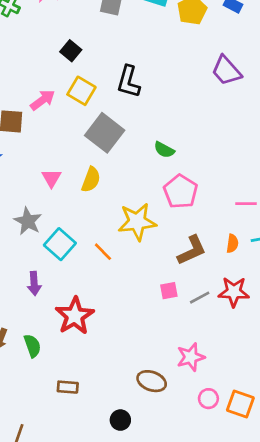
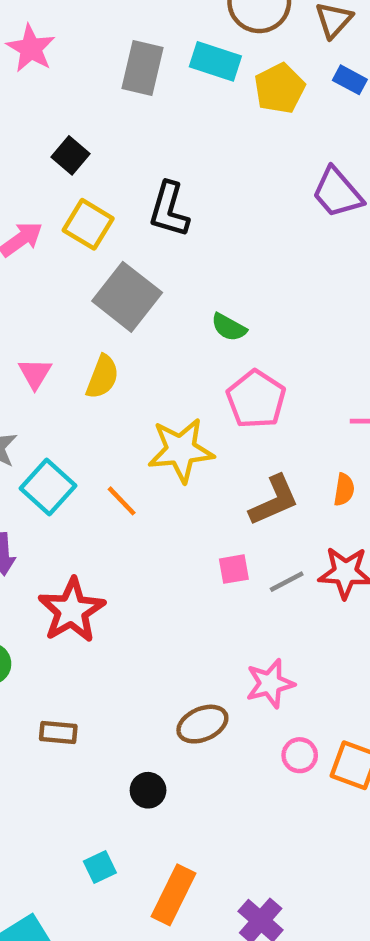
brown ellipse: (152, 381) -> (202, 724), turned -44

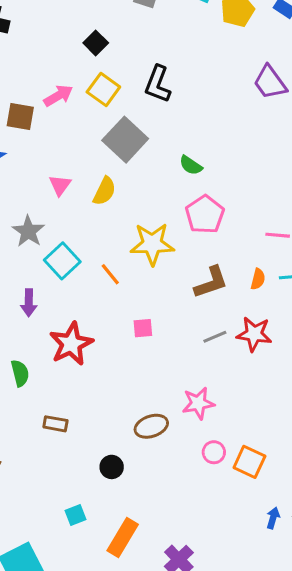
pink square: (234, 569) -> (143, 328), moved

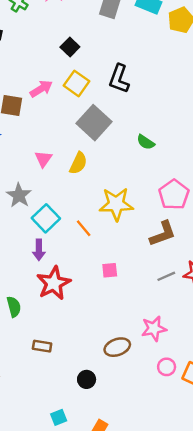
pink pentagon: (205, 214) -> (174, 195), moved
purple arrow: (29, 303) -> (39, 250), moved

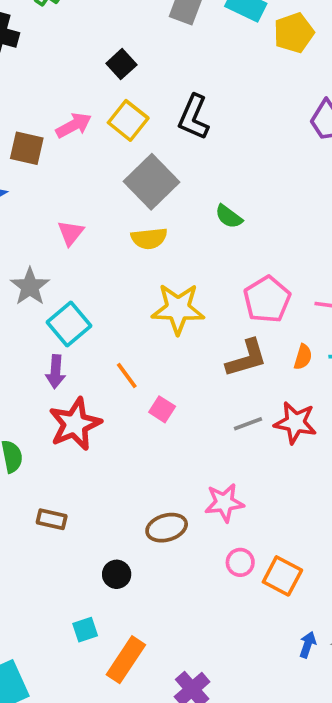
yellow semicircle: (78, 163) -> (149, 238), moved, turned 55
orange line: (84, 228) -> (127, 375), moved
pink square: (110, 270) -> (162, 409), turned 35
cyan square: (59, 417) -> (85, 630), moved

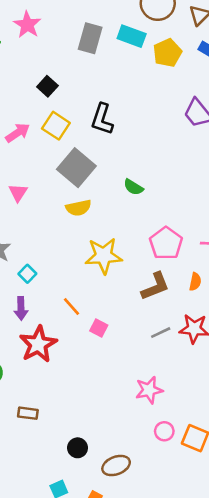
pink triangle: (71, 233) -> (18, 193), moved
cyan square: (69, 324) -> (27, 274), size x0.6
brown ellipse: (167, 528) -> (116, 466), moved

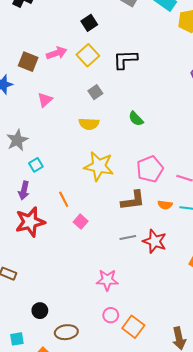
black L-shape: (102, 119) -> (125, 59), turned 55
gray square: (76, 168) -> (95, 92), size x0.5
orange semicircle: (195, 282) -> (165, 205), turned 72

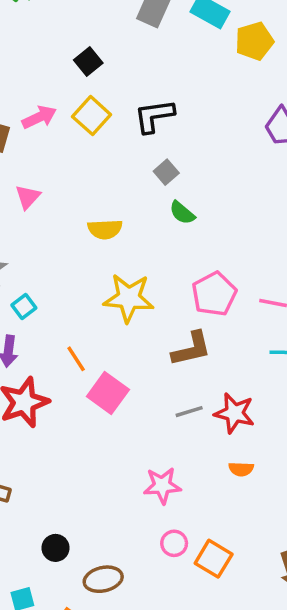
gray square: (95, 92) -> (166, 172), moved
orange semicircle: (165, 205) -> (241, 469), moved
pink square: (81, 222) -> (108, 393), size x1.6

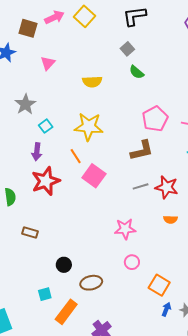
black L-shape: (154, 116) -> (135, 16), moved
yellow star: (129, 298) -> (89, 127), moved
orange square: (214, 559) -> (159, 285), moved

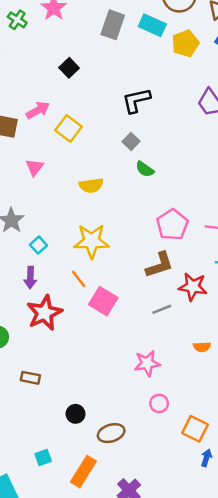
yellow square: (84, 16) -> (68, 128), moved
red star: (167, 187) -> (193, 287), moved
cyan square: (45, 294) -> (43, 458), moved

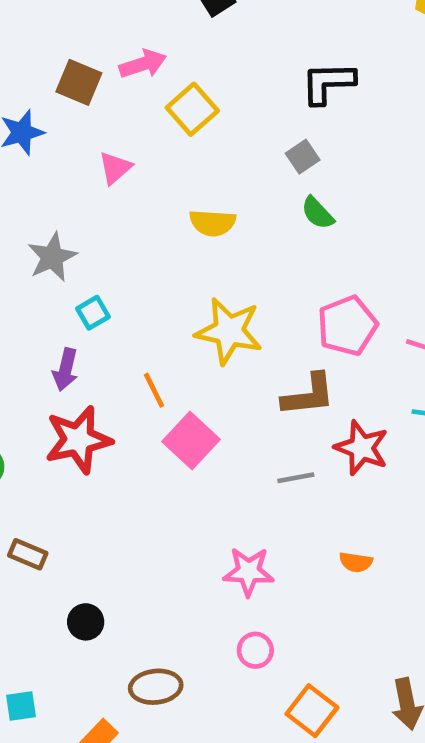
yellow star: (91, 241) -> (229, 331), moved
black circle: (76, 414) -> (86, 622), moved

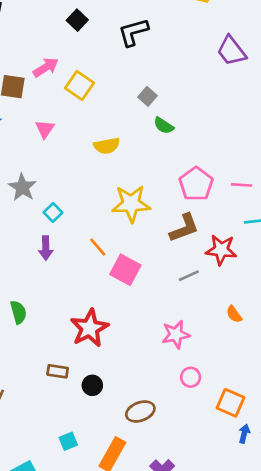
black L-shape: (328, 83) -> (133, 32), moved
red star: (78, 440) -> (90, 328), moved
brown rectangle: (28, 554) -> (58, 371), moved
orange semicircle: (356, 562) -> (234, 314), turned 60

